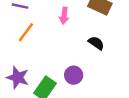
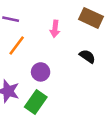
purple circle: (74, 75) -> (41, 72), moved

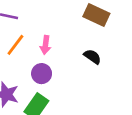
pink arrow: (55, 29) -> (45, 45), moved

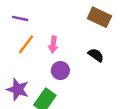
purple circle: (42, 74) -> (60, 70), moved

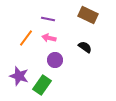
purple line: (20, 18) -> (48, 19), moved
pink arrow: (53, 44) -> (49, 38), turned 96

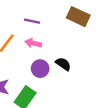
black semicircle: (85, 47) -> (63, 64), moved

